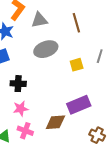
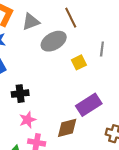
gray ellipse: (46, 49) -> (54, 41), moved

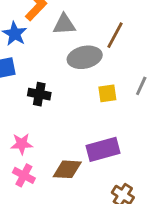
brown line: (71, 18) -> (115, 35), turned 36
black cross: (20, 94) -> (39, 94), moved

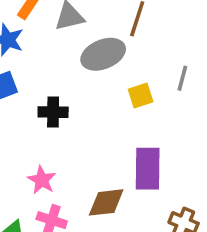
pink star: (22, 144) -> (42, 180), turned -30
purple rectangle: (103, 149) -> (148, 169), turned -64

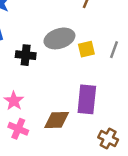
gray ellipse: (103, 54) -> (59, 38), moved
gray line: (182, 78) -> (114, 50), moved

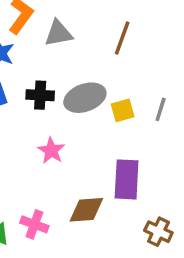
black cross: (26, 55) -> (40, 95), moved
pink star: (14, 101) -> (51, 151), moved

